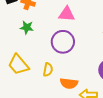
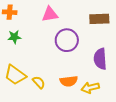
purple circle: (63, 42) -> (67, 40), moved
yellow semicircle: (48, 70) -> (39, 82), moved, turned -40

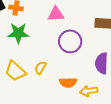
green star: (14, 37) -> (18, 33), size x1.5
yellow semicircle: (39, 82) -> (40, 68), moved, turned -112

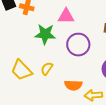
green star: (18, 33) -> (45, 34), moved

